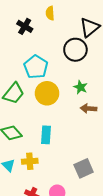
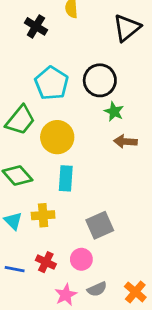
black circle: (75, 50) -> (100, 80), moved
yellow circle: (47, 93) -> (57, 137), moved
gray square: (84, 168) -> (100, 225), moved

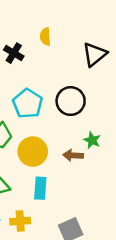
green star: (114, 112) -> (92, 140), moved
brown arrow: (125, 141) -> (73, 155), moved

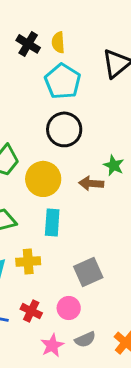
black cross: (14, 53) -> (28, 44), moved
black circle: (71, 101) -> (64, 129), moved
cyan pentagon: (28, 104) -> (63, 81), moved

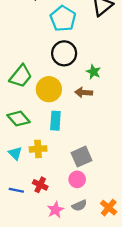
green star: (114, 165) -> (93, 72), moved
pink circle: (69, 308) -> (77, 179), moved

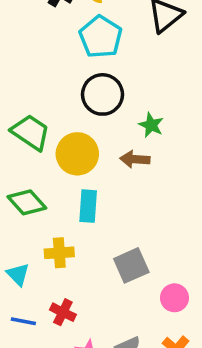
green trapezoid: (21, 76) -> (31, 132), turned -95
cyan triangle: (15, 153) -> (18, 274), moved
pink circle: (77, 179) -> (174, 298), moved

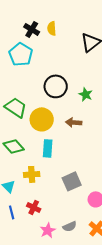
cyan pentagon: (101, 37) -> (21, 54), moved
green star: (151, 125) -> (86, 94), moved
blue line: (23, 321) -> (12, 212), turned 64

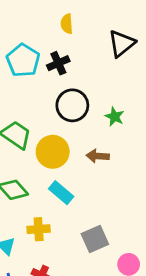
black cross: (32, 29) -> (58, 63), moved, turned 35
cyan rectangle: (48, 148) -> (61, 193), turned -54

